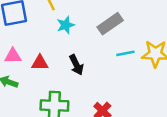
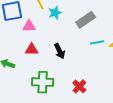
cyan star: (66, 25) -> (55, 13), moved
pink triangle: (13, 56) -> (29, 26), moved

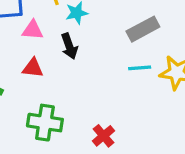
gray rectangle: (86, 20) -> (143, 29), moved
black arrow: (60, 51) -> (69, 46), moved

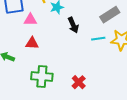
gray rectangle: (143, 29) -> (110, 15), moved
black arrow: (69, 46) -> (73, 25), moved

